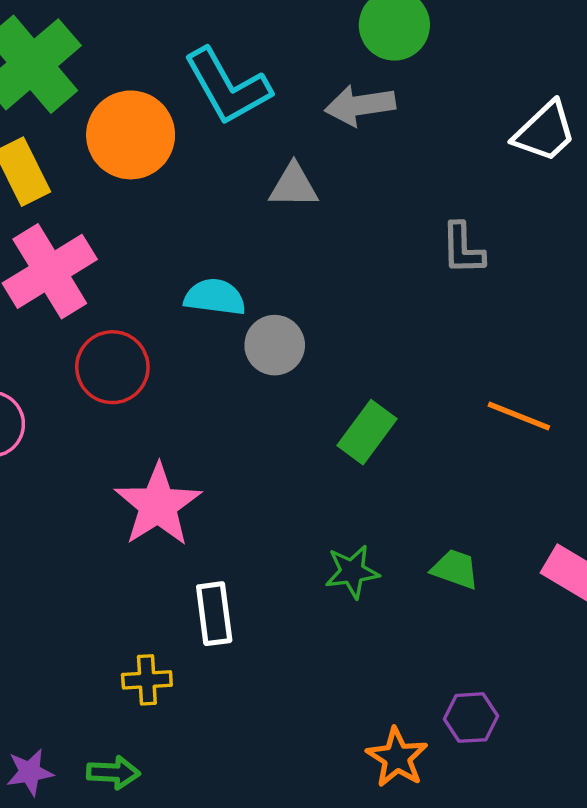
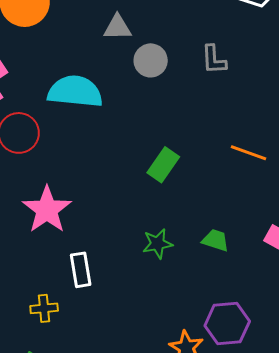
cyan semicircle: (215, 297) -> (75, 92), size x1.6
gray circle: (275, 345) -> (151, 60), moved
purple hexagon: (471, 718) -> (227, 324), size x1.5

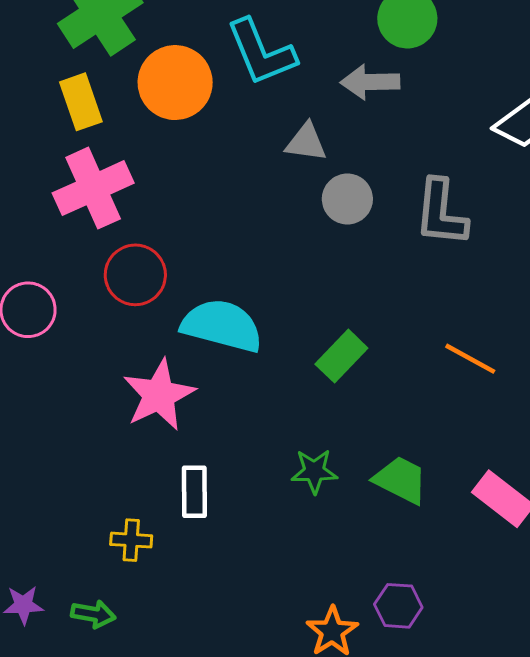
gray L-shape: (214, 60) -> (441, 213), size x1.5
cyan semicircle: (75, 92) -> (222, 326), moved
green trapezoid: (215, 240) -> (401, 480), size x1.4
purple hexagon: (227, 324) -> (398, 606), size x0.7

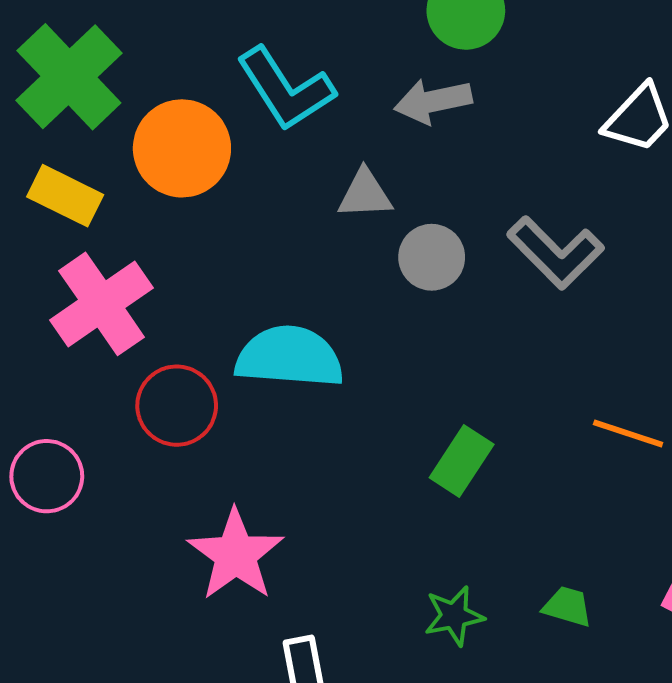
yellow rectangle: (81, 102) -> (65, 196), turned -34
gray L-shape: (441, 213) -> (555, 253), turned -40
cyan semicircle: (222, 326) -> (289, 357), moved
green trapezoid: (401, 480) -> (567, 606), size x0.7

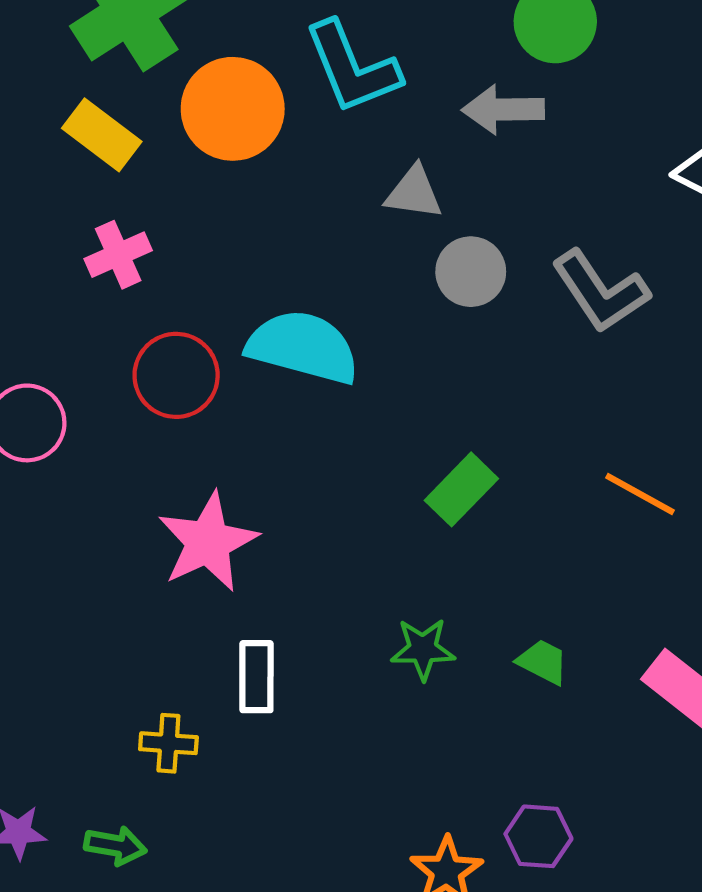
pink cross: (102, 304) -> (118, 255), size x0.6

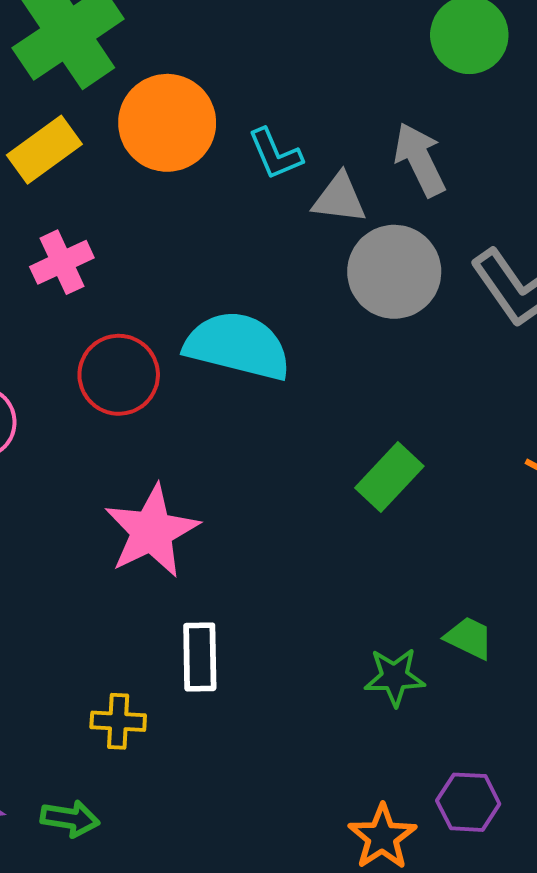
cyan L-shape: (352, 67) -> (275, 154), moved, size x0.6
gray arrow: (503, 110) -> (420, 160), moved, turned 66
yellow rectangle: (102, 135) -> (44, 150), turned -72
gray circle: (471, 272) -> (394, 272), size x1.4
green star: (423, 649) -> (395, 677), moved

